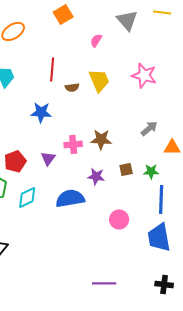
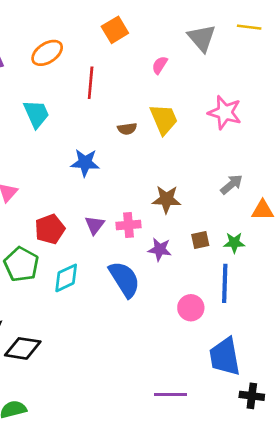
red line: (52, 69) -> (91, 83), moved
pink cross: (73, 144) -> (128, 225), moved
blue semicircle: (70, 198) -> (124, 279), turned 68
blue line: (161, 199) -> (225, 283), moved
blue trapezoid: (159, 237) -> (225, 357), moved

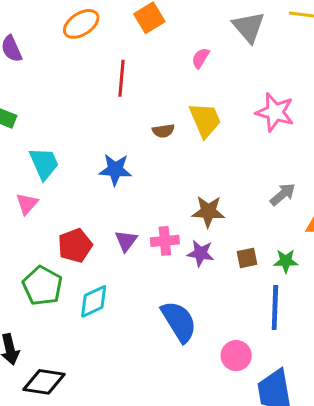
orange ellipse: (47, 53) -> (81, 24), moved
cyan trapezoid: (36, 114) -> (44, 163), moved
purple star: (160, 249) -> (201, 253), moved
blue semicircle: (124, 279) -> (179, 321), moved
pink circle: (191, 308) -> (236, 356), moved

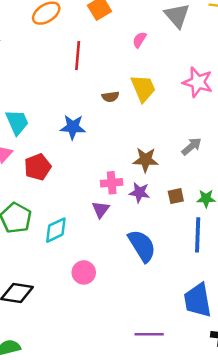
gray arrow: (283, 194) -> (192, 146), moved
purple triangle: (126, 241) -> (101, 209), moved
red pentagon: (75, 246) -> (38, 167), moved
blue semicircle: (179, 321) -> (142, 246), moved
pink circle: (236, 356) -> (84, 272), moved

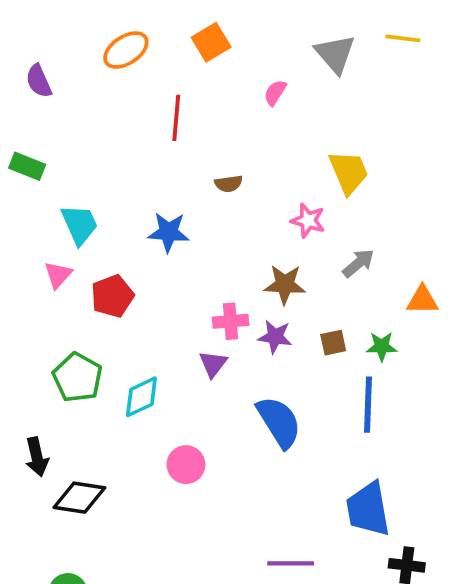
pink star: (198, 82) -> (308, 221), moved, size x0.7
yellow trapezoid: (143, 88) -> (349, 172), moved

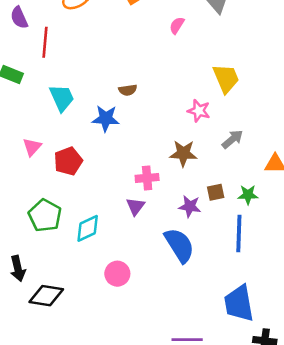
red line: (176, 118) -> (45, 42), moved
brown semicircle: (229, 184) -> (128, 90), moved
cyan trapezoid: (79, 224) -> (62, 98), moved
purple star: (275, 337) -> (190, 206), moved

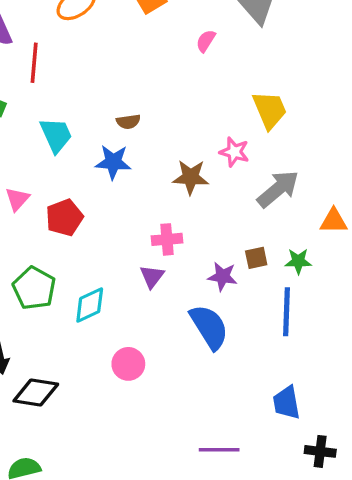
brown semicircle: (128, 90) -> (128, 122), moved
gray arrow: (232, 139) -> (278, 189), size x1.5
brown star: (183, 153) -> (191, 177), moved
blue trapezoid: (239, 303) -> (286, 403), size x0.7

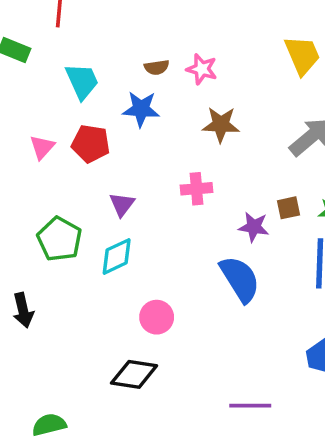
pink star: (234, 152) -> (202, 69), moved
red pentagon: (64, 218) -> (91, 144), moved, turned 30
purple triangle: (152, 276) -> (122, 204), moved
black diamond: (36, 393) -> (134, 374), moved

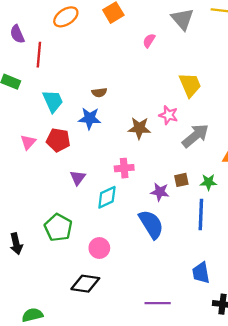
pink star: (202, 69) -> (168, 115), moved
green pentagon: (59, 239) -> (58, 227), moved
cyan diamond: (117, 256) -> (107, 197), moved

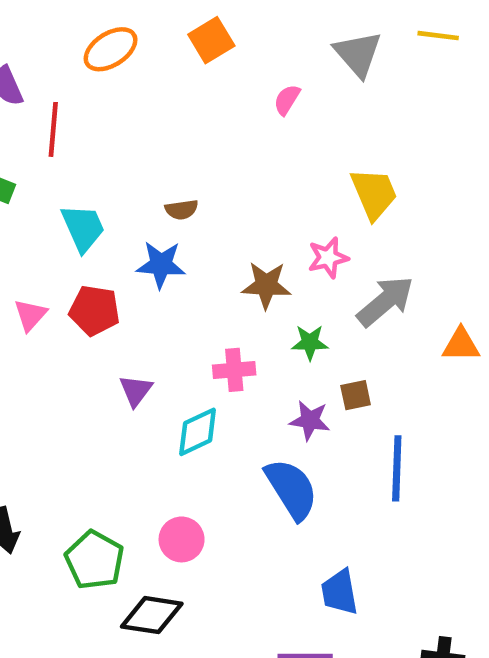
pink star: (168, 115) -> (328, 258), turned -30
green star: (208, 182) -> (310, 342), moved
green pentagon: (58, 227) -> (94, 560), moved
blue trapezoid: (201, 273) -> (340, 592), moved

